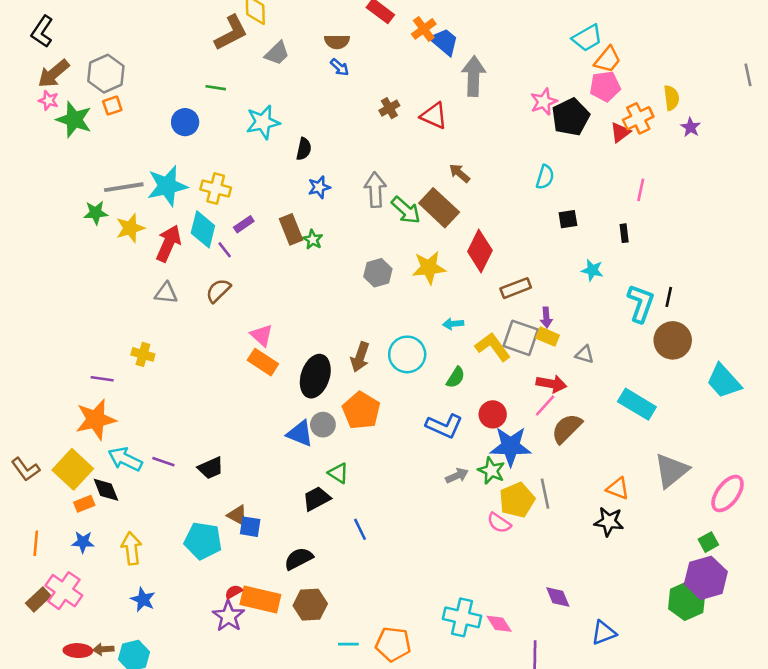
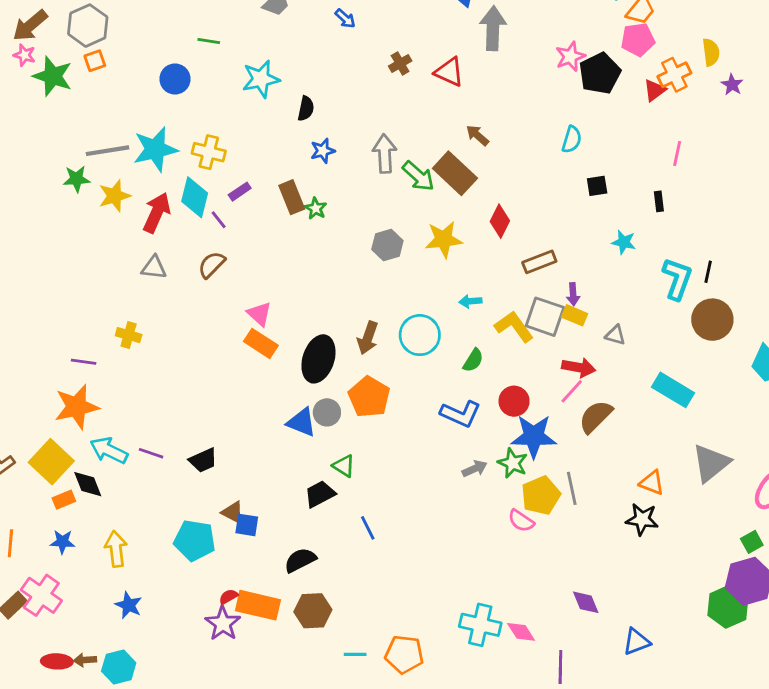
red diamond: (480, 251) -> (500, 221), size x0.7

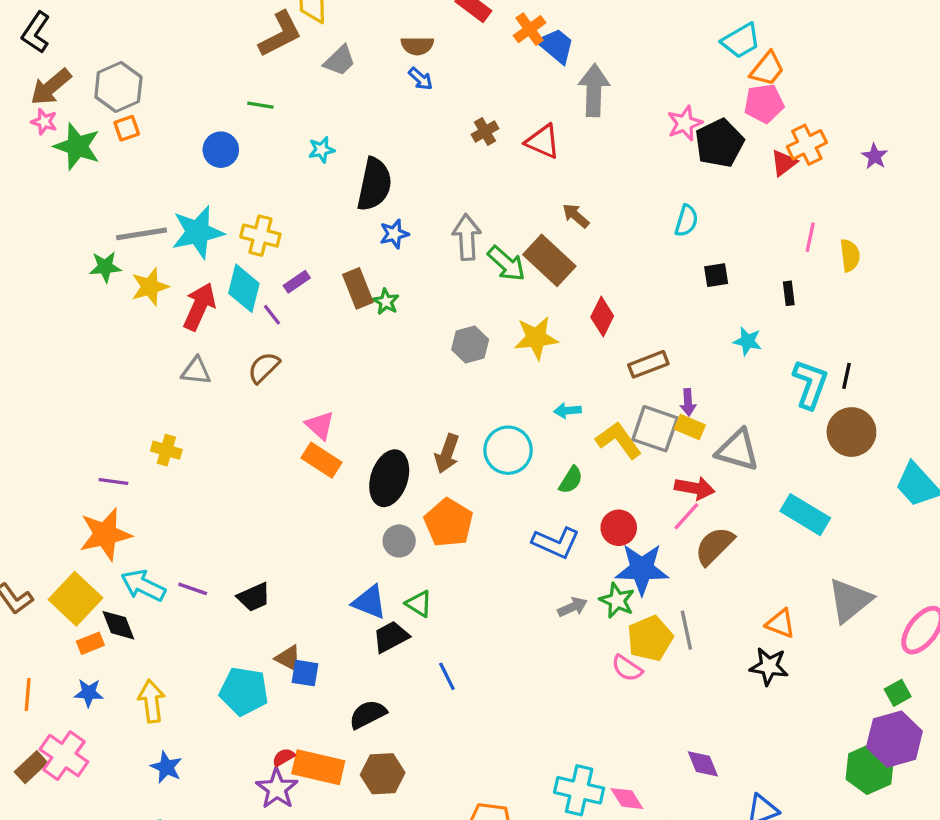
yellow semicircle: (711, 52) -> (850, 255), moved
cyan star: (261, 79) -> (322, 150), size x0.6
black semicircle: (306, 109) -> (374, 184), size x1.8
gray triangle: (615, 335) -> (738, 450), size x1.8
blue triangle: (302, 422) -> (369, 602), moved

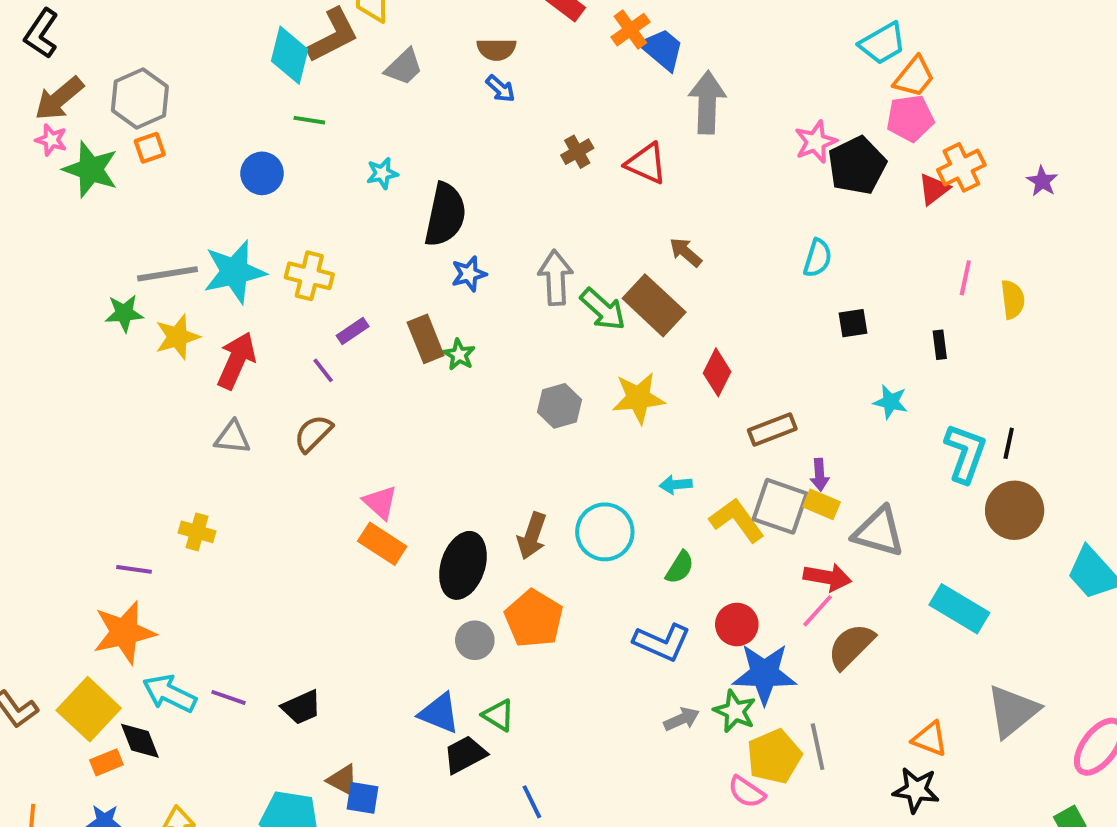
cyan diamond: (244, 288) -> (290, 55), moved

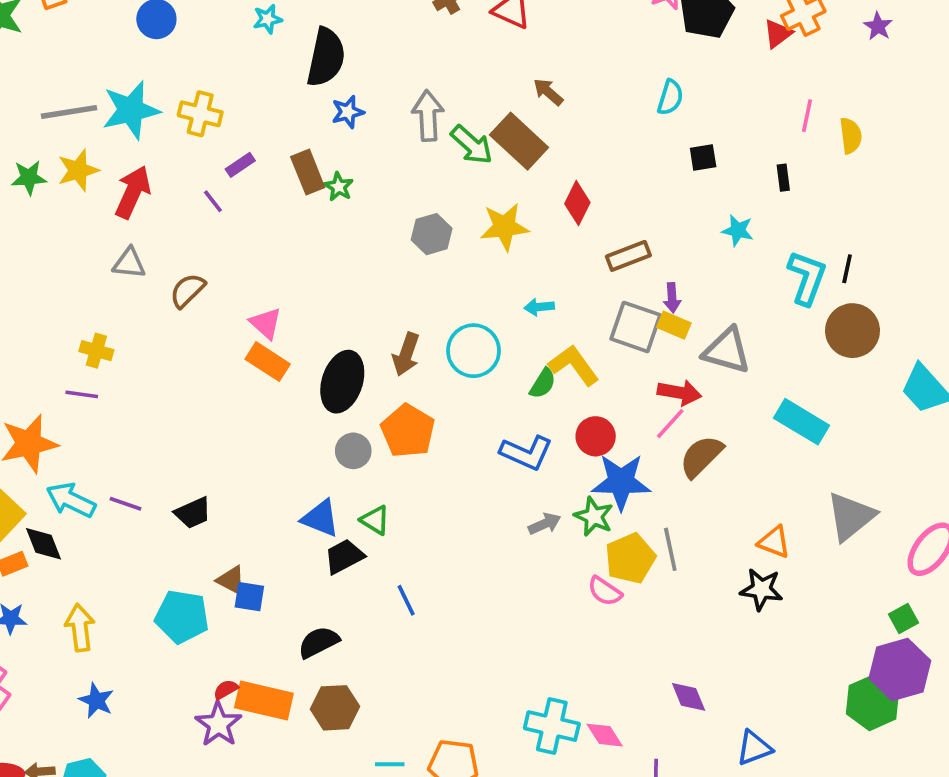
green star: (124, 313) -> (29, 178), moved
brown semicircle: (313, 433) -> (187, 291), moved
yellow L-shape: (737, 520) -> (574, 365), moved
purple line: (134, 569) -> (82, 394), moved

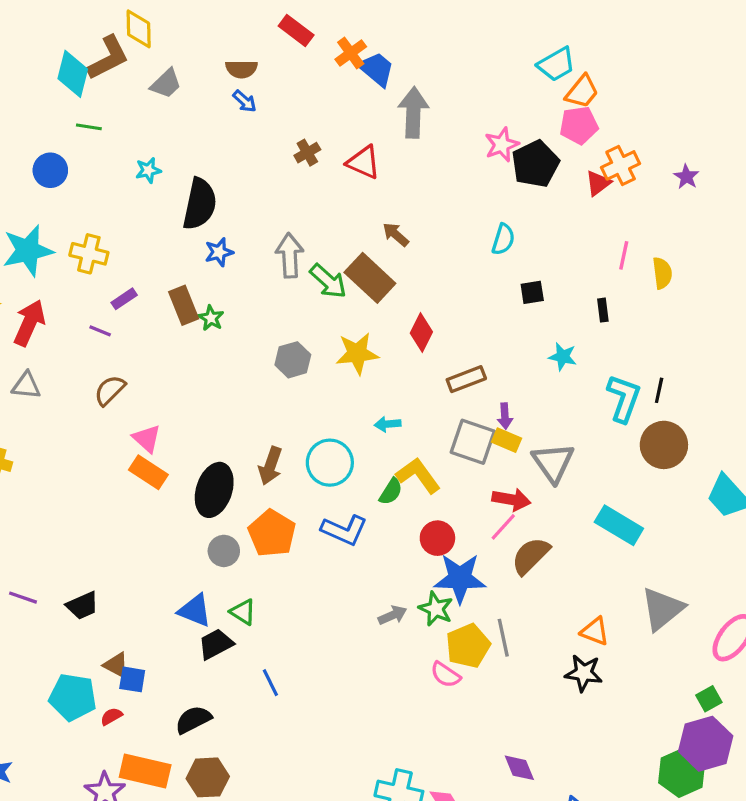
purple line: (213, 201) -> (100, 331), turned -30
brown semicircle: (187, 291) -> (110, 390), moved
gray triangle: (727, 351) -> (553, 463), turned 39
blue L-shape: (526, 453) -> (344, 530), moved
red semicircle: (226, 690) -> (111, 716), moved

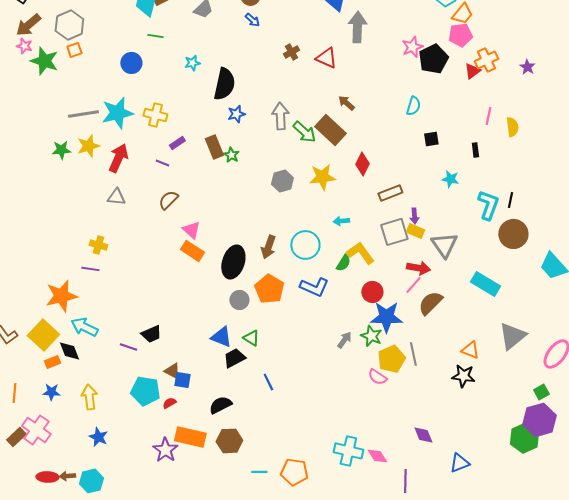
gray square: (473, 442) -> (394, 232), turned -36
purple line: (23, 598) -> (128, 347), moved
gray arrow: (392, 615) -> (344, 340), turned -30

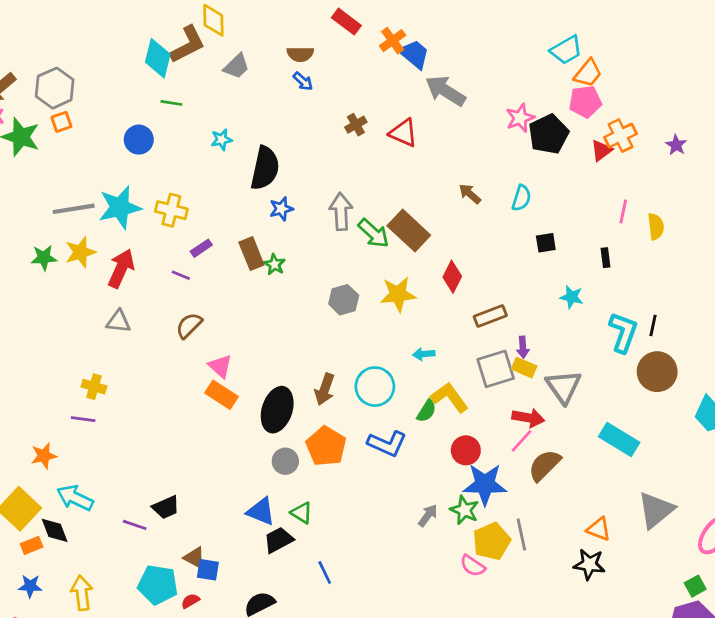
gray arrow: (357, 27) -> (445, 91), turned -60
brown arrow: (346, 103) -> (470, 194), moved
orange star: (61, 296) -> (44, 456), size x0.6

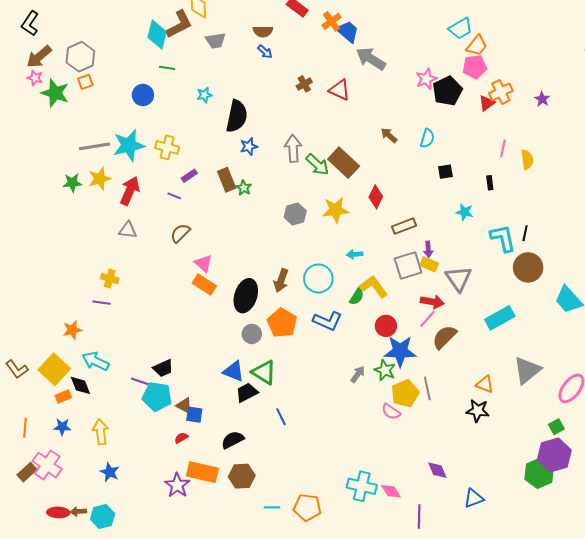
gray trapezoid: (236, 66) -> (216, 41), turned 35
cyan L-shape: (623, 332) -> (503, 238), turned -32
cyan rectangle: (619, 439) -> (500, 318), turned -60
green triangle: (302, 513) -> (264, 372), size x1.5
cyan pentagon: (158, 585) -> (157, 396), moved

